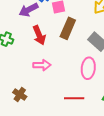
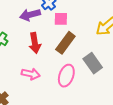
pink ellipse: (88, 68) -> (66, 76), moved

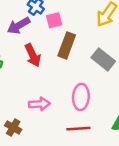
pink arrow: (31, 74) -> (39, 104), moved
pink ellipse: (66, 76) -> (81, 97), moved

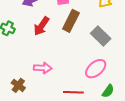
red arrow: (33, 55) -> (41, 26), turned 54
pink ellipse: (81, 97) -> (96, 69), moved, turned 40

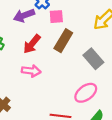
pink arrow: (43, 68) -> (31, 71), moved

